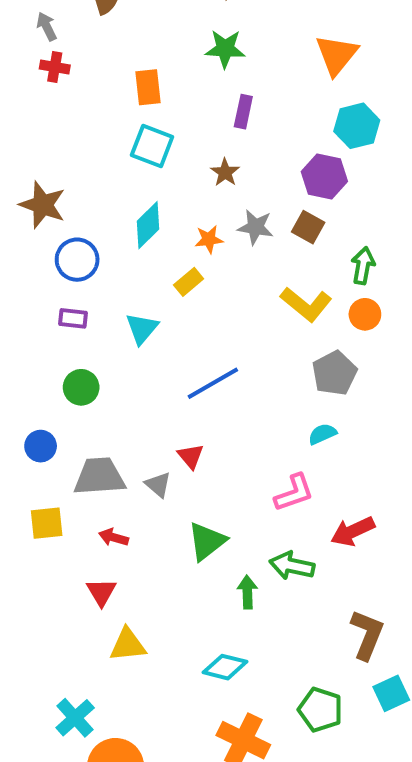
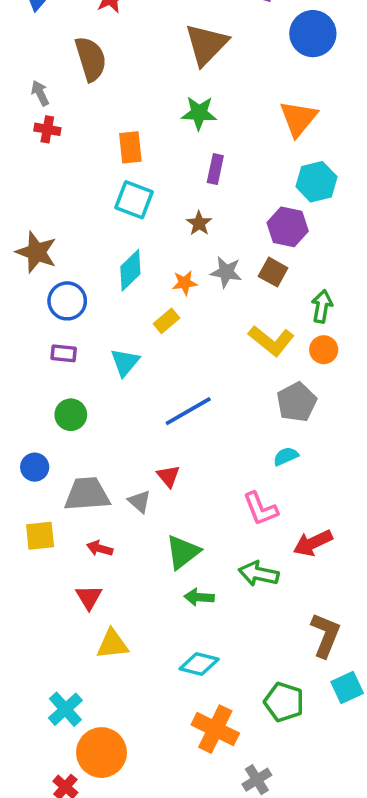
pink L-shape: (294, 493) -> (260, 509), turned 87
green arrow: (247, 592) -> (199, 597), moved, turned -84

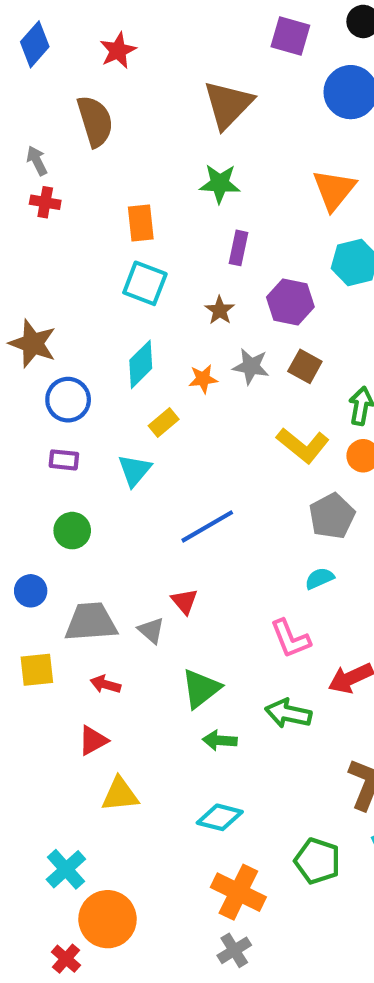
purple hexagon: (288, 227) -> (290, 302), moved
yellow rectangle: (167, 321) -> (164, 423), moved
red triangle: (89, 597) -> (93, 740), turned 32
gray cross: (257, 780) -> (234, 950), moved

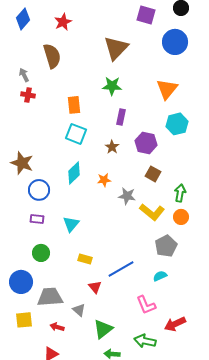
gray star: (251, 366) -> (127, 196), moved
yellow rectangle: (164, 423) -> (85, 259), moved, turned 56
blue line: (207, 526) -> (121, 269), moved
blue circle: (31, 591) -> (21, 282), size x1.5
gray triangle: (151, 630) -> (79, 310), moved

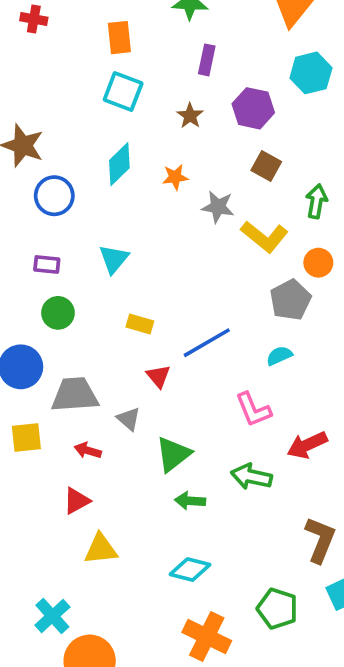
orange circle: (181, 217) -> (318, 263), moved
purple rectangle: (37, 219) -> (47, 265), moved

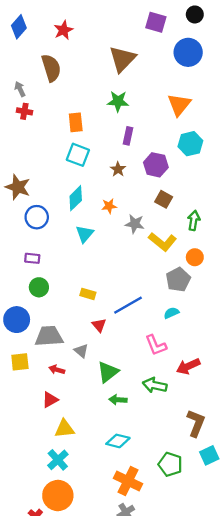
cyan triangle: (114, 259) -> (85, 234), moved
cyan cross: (52, 616) -> (58, 460), moved

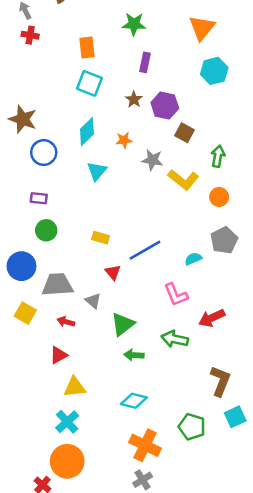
purple hexagon: (156, 165) -> (165, 106), moved
gray pentagon: (178, 279) -> (224, 240), moved
yellow square: (20, 362) -> (25, 313), turned 36

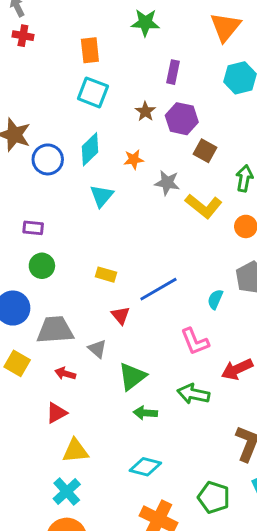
purple rectangle: (145, 62) -> (173, 72), moved
blue circle: (44, 153) -> (48, 159), moved
cyan semicircle: (193, 259) -> (215, 299), turned -42

